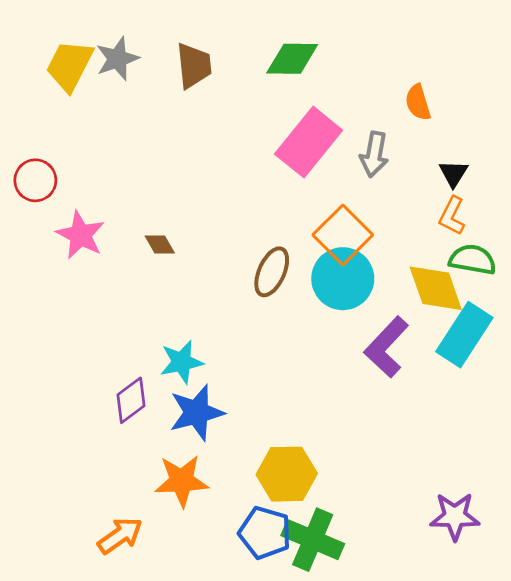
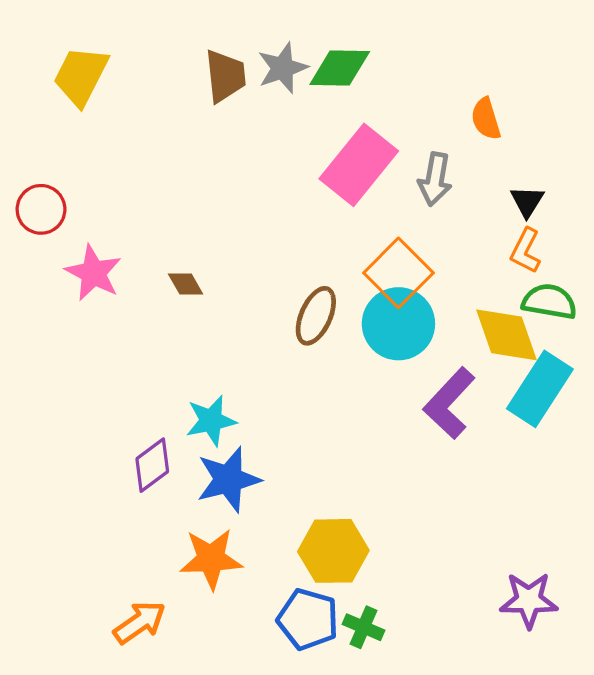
gray star: (117, 59) -> (282, 68), moved
green cross: (313, 540) -> (364, 627), size x0.6

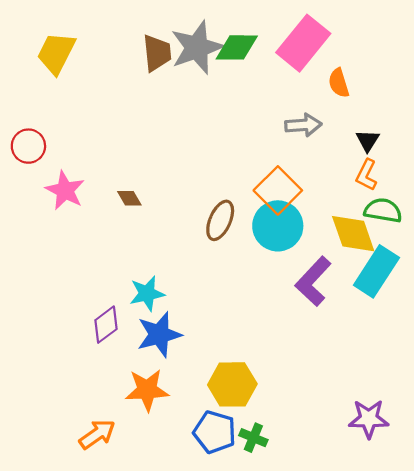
gray star: (282, 68) -> (197, 47), size x1.5
pink rectangle: (359, 165) -> (303, 43), moved
gray arrow: (435, 179) -> (303, 125), turned -104

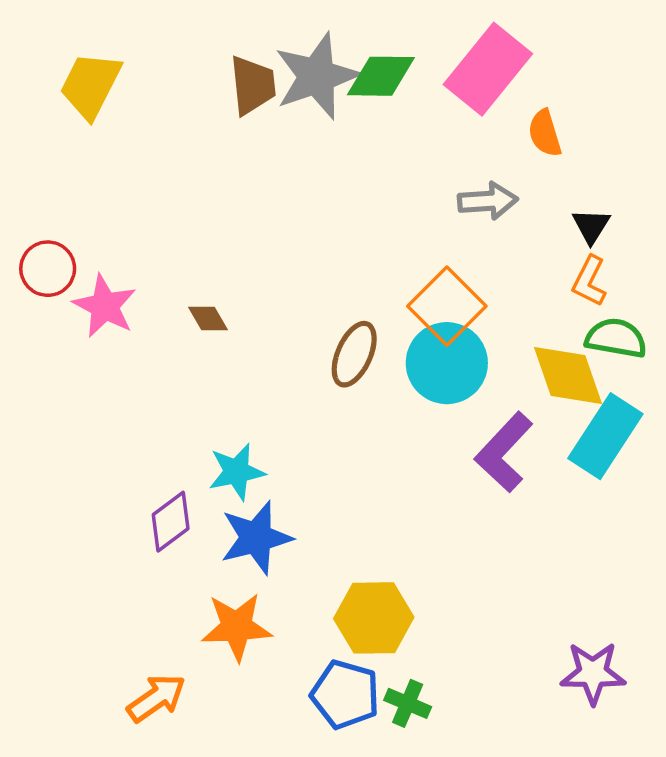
red circle: (28, 146) -> (48, 269), moved

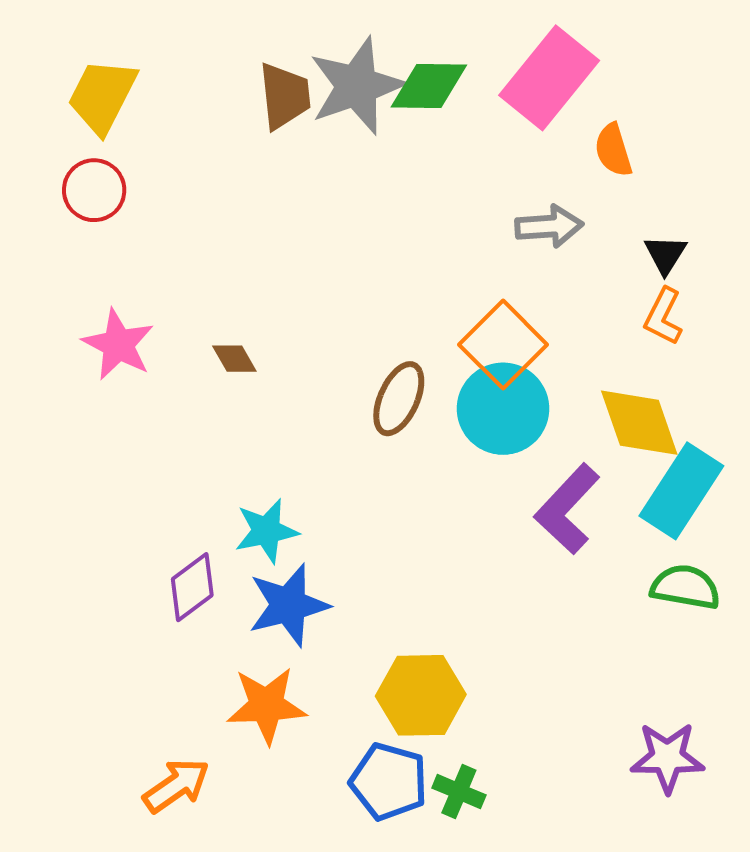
red circle: (48, 269) -> (94, 190), moved
green semicircle: (616, 338) -> (685, 587), moved

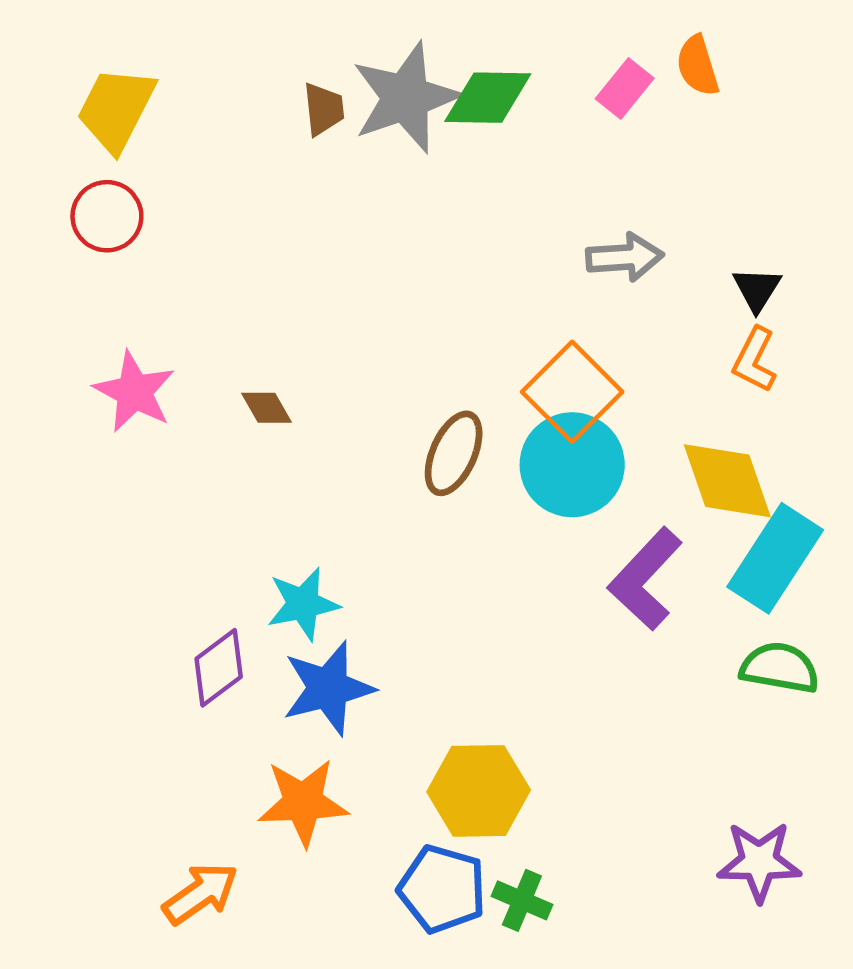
pink rectangle: (549, 78) -> (625, 88), size x0.5
brown trapezoid: (285, 96) -> (324, 109), size x0.7
orange semicircle: (613, 150) -> (698, 66), moved

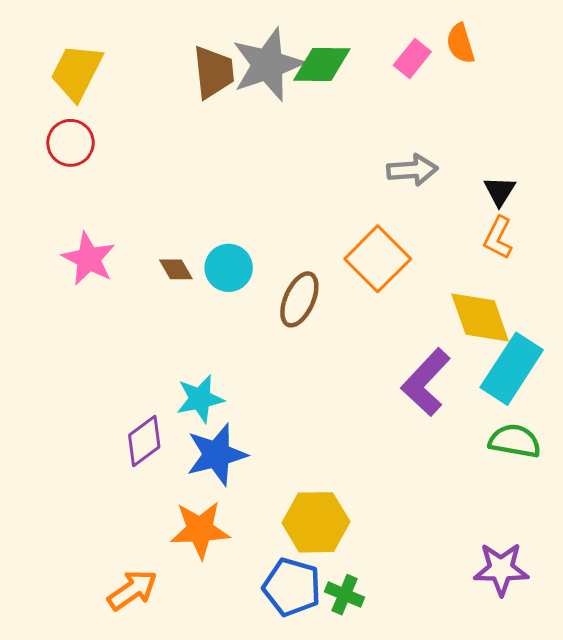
brown trapezoid: (324, 109) -> (214, 72), size x1.5
cyan circle: (572, 465) -> (229, 268), moved, size x0.7

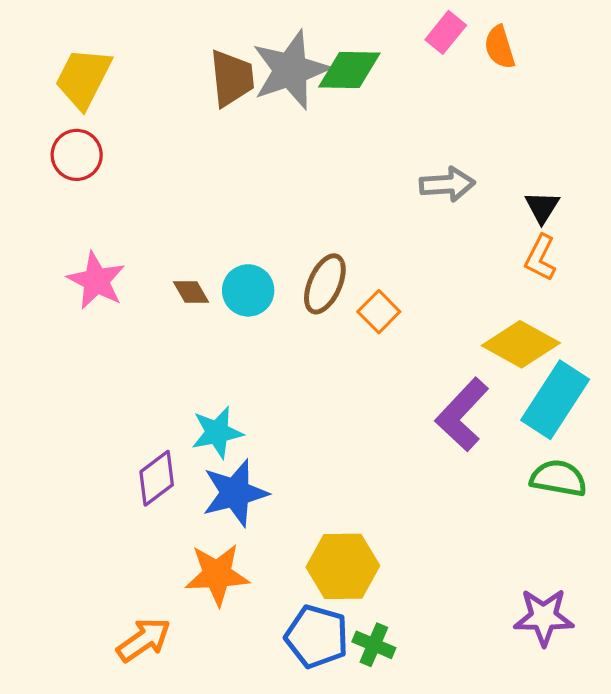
pink rectangle: (412, 59) -> (446, 32), moved
orange square: (378, 259) -> (379, 312), moved, size x0.6
brown ellipse: (299, 299) -> (325, 284), moved
yellow diamond: (480, 318) -> (521, 344), turned -42

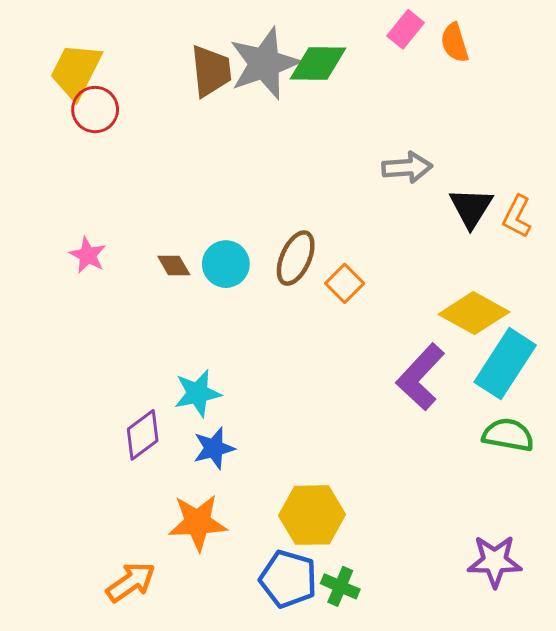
red circle: (77, 155) -> (95, 110), moved
black triangle: (542, 207) -> (471, 208), moved, size x1.4
orange L-shape: (540, 258) -> (517, 216), moved
pink star: (96, 281) -> (88, 255), size x0.7
blue star: (235, 493) -> (214, 448), size x0.7

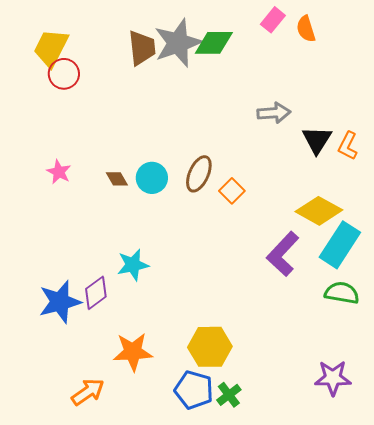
blue star: (214, 448) -> (60, 302), moved, size x1.5
green cross: (340, 586) -> (229, 395), turned 30

